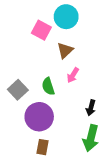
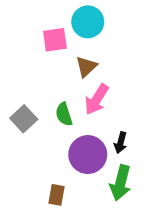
pink square: (41, 30) -> (55, 40), turned -36
pink arrow: (73, 75) -> (97, 99), size x1.5
purple circle: (39, 117) -> (88, 155), moved

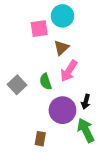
green arrow: (121, 183) -> (86, 130), turned 140

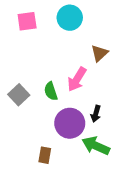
pink square: (39, 29) -> (27, 21), moved
brown triangle: (61, 48) -> (99, 53), moved
green arrow: (86, 130) -> (96, 146), turned -40

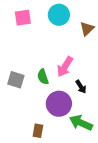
brown triangle: (99, 53) -> (87, 29), moved
gray square: (19, 95) -> (16, 80), turned -30
black arrow: (96, 114) -> (81, 87), moved, turned -48

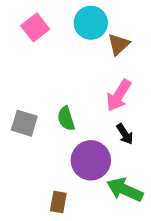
pink square: (23, 18) -> (35, 27), turned -30
brown triangle: (87, 29) -> (119, 44), moved
pink arrow: (65, 67) -> (119, 95), moved

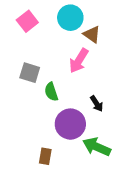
brown triangle: (119, 44) -> (92, 34), turned -42
pink arrow: (119, 95) -> (79, 61), moved
gray square: (24, 123) -> (30, 73), moved

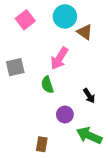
pink arrow: (79, 61) -> (59, 58), moved
gray square: (30, 73) -> (15, 67), moved, turned -30
purple circle: (70, 124) -> (65, 115), size x0.6

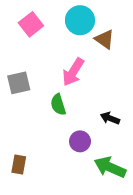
black arrow: (89, 96) -> (110, 118), turned 144
brown rectangle: (42, 144) -> (19, 165), moved

